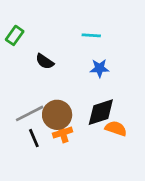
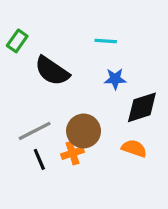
black semicircle: (45, 61) -> (52, 71), size x1.6
black diamond: (101, 112) -> (142, 107), moved
brown circle: (57, 115) -> (84, 131), moved

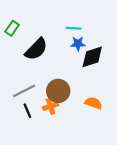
black semicircle: (52, 71) -> (36, 49), turned -80
blue star: (115, 79) -> (78, 44), moved
black diamond: (142, 107) -> (92, 57), moved

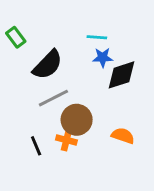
green rectangle: (12, 28) -> (16, 37), turned -72
gray line: (24, 91) -> (53, 98), moved
orange cross: (50, 106) -> (66, 140), turned 32

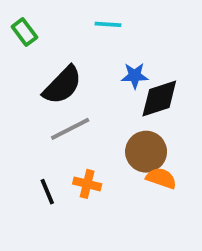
green rectangle: (16, 37) -> (24, 32), moved
cyan line: (97, 37) -> (108, 24), moved
brown circle: (77, 120) -> (146, 152), moved

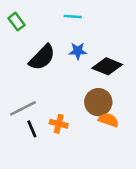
blue star: (135, 76) -> (78, 51), moved
black diamond: (159, 98) -> (107, 66), turned 40
gray line: (70, 129) -> (23, 108), moved

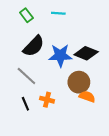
green rectangle: (17, 22) -> (26, 15), moved
blue star: (78, 51) -> (60, 55), moved, size x1.6
gray line: (23, 108) -> (26, 76), moved, turned 70

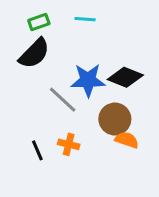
green rectangle: (26, 15) -> (39, 22), turned -72
black semicircle: (34, 46) -> (34, 53), moved
gray line: (26, 76) -> (63, 100), moved

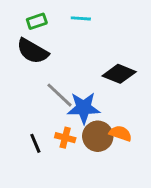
black semicircle: (34, 53) -> (33, 51), turned 76
blue star: (88, 80) -> (84, 108), moved
brown circle: (115, 119) -> (98, 136), moved

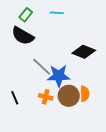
green rectangle: (37, 21) -> (26, 15), turned -32
orange semicircle: (120, 133) -> (85, 94), turned 70
black line: (35, 143) -> (15, 98), moved

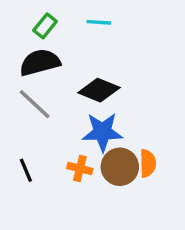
black semicircle: (23, 36) -> (40, 62), turned 135
black diamond: (84, 52) -> (99, 90), moved
gray line: (42, 67) -> (35, 104), moved

